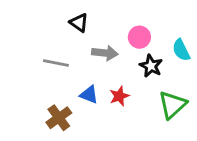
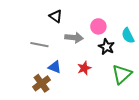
blue triangle: (89, 95) -> (55, 67), moved

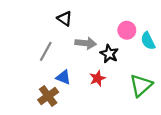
pink circle: (98, 26) -> (127, 30), moved
gray line: (39, 45) -> (46, 51), turned -72
black star: (107, 47) -> (109, 54), moved

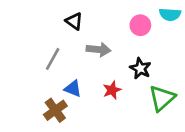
pink circle: (127, 30) -> (140, 25), moved
cyan semicircle: (148, 41) -> (170, 14), moved, turned -60
black star: (109, 54) -> (140, 68), moved

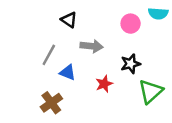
black star: (140, 68) -> (131, 64), turned 30
blue triangle: (73, 89) -> (68, 73), moved

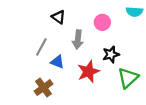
pink circle: (131, 24) -> (102, 22), moved
gray arrow: (92, 46) -> (78, 39), turned 90
red star: (104, 84) -> (88, 72), size x1.5

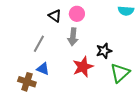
pink circle: (102, 22) -> (77, 14), moved
blue triangle: (57, 62) -> (43, 69), moved
brown cross: (44, 88) -> (27, 82), moved, turned -36

